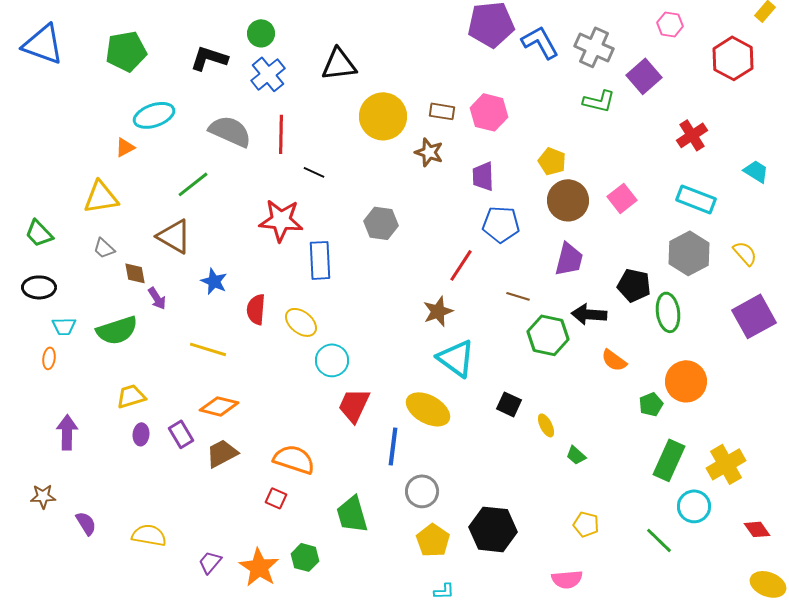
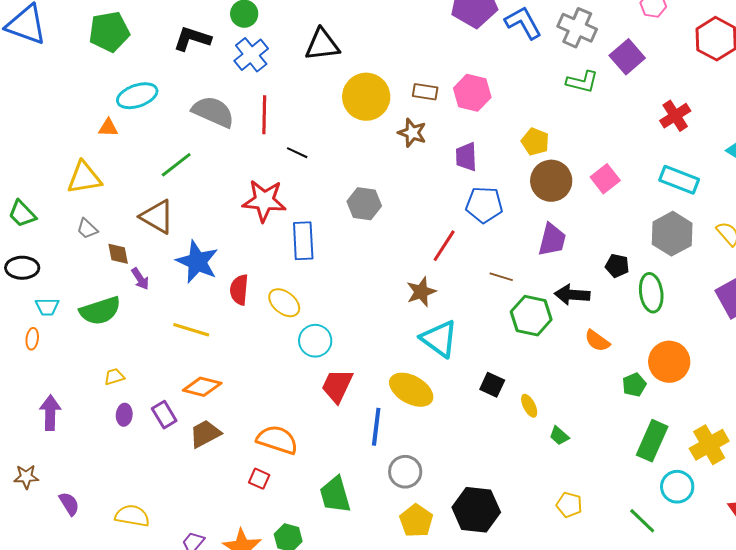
orange triangle: (125, 147) -> (108, 128), turned 30
blue star: (214, 281) -> (197, 262), size x1.6
black pentagon: (634, 285) -> (617, 266), size x0.7
yellow trapezoid: (131, 396) -> (114, 377), size x0.7

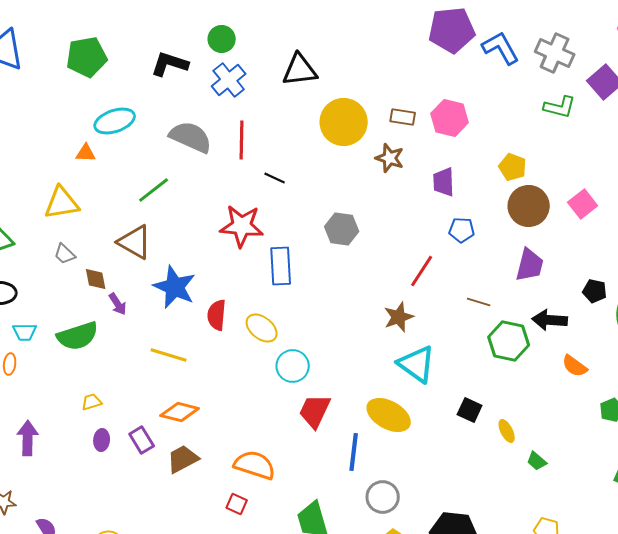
blue pentagon: (484, 205) -> (462, 230), size x0.7

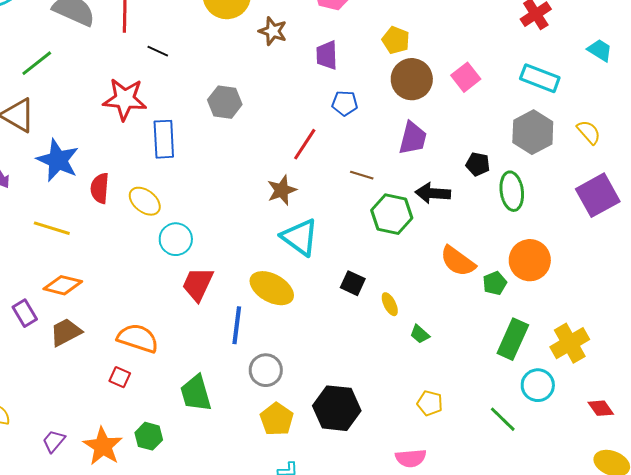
orange semicircle: (575, 366) -> (458, 261), moved, size x1.4

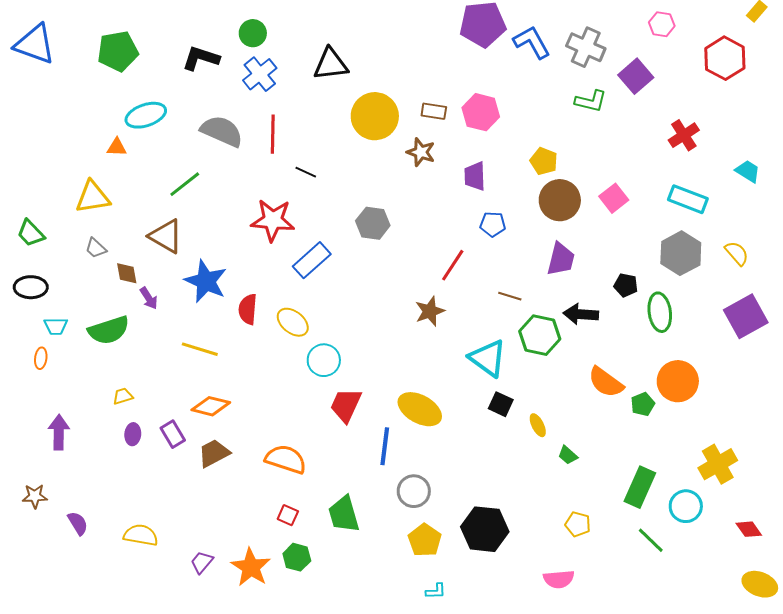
blue rectangle: (164, 139) -> (312, 260), turned 51
cyan triangle: (300, 237) -> (488, 358), moved
green rectangle: (513, 339) -> (640, 487), moved
red square: (120, 377) -> (288, 515), moved

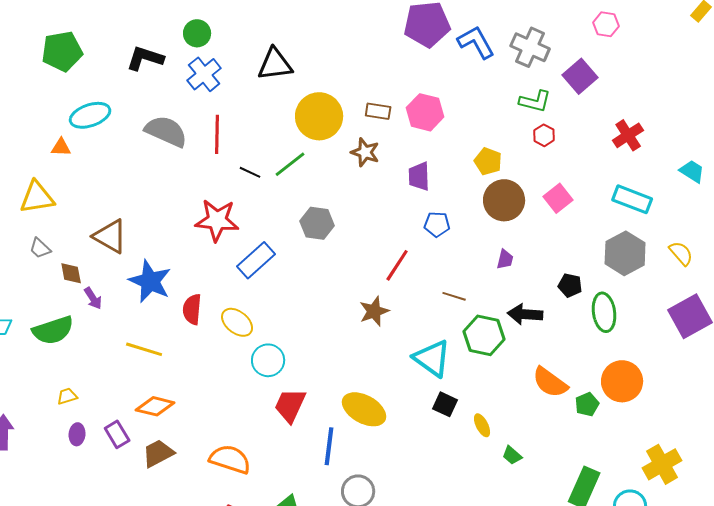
red hexagon: (725, 58) -> (544, 135), moved, size x0.5
green line: (185, 184) -> (290, 164), moved
purple trapezoid: (561, 259) -> (505, 259), size x0.6

